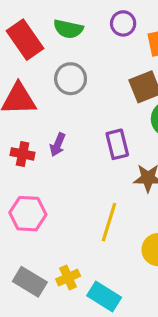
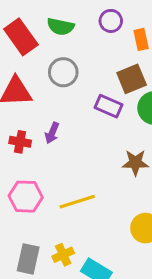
purple rectangle: (117, 144) -> (109, 106), moved, turned -52
yellow line: (109, 222) -> (77, 202), moved, turned 56
gray rectangle: (30, 282) -> (28, 259), turned 72

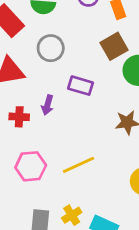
purple rectangle: (109, 106) -> (80, 86), moved

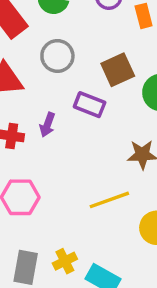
brown square: (114, 46) -> (118, 70), moved
yellow line: (79, 165) -> (109, 200), moved

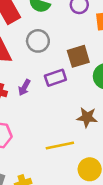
purple rectangle: (90, 105) -> (55, 78), turned -48

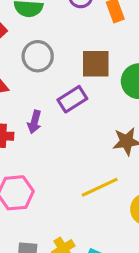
brown square: (78, 56) -> (96, 64), turned 30

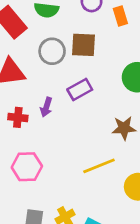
brown square: (96, 64) -> (83, 45), moved

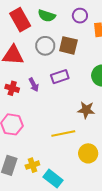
purple arrow: (46, 107) -> (34, 85), turned -56

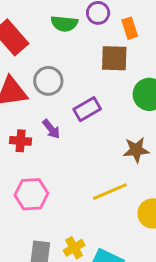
green semicircle: (47, 16) -> (64, 24), moved
brown square: (68, 45) -> (114, 58), moved
gray circle: (45, 46) -> (48, 81), moved

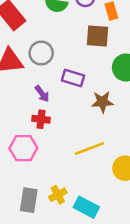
purple rectangle: (87, 109) -> (73, 78), turned 45
red cross: (21, 141) -> (41, 119), moved
brown star: (136, 150) -> (102, 102), moved

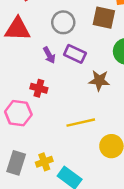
gray circle: (41, 53) -> (63, 22), moved
purple arrow: (42, 94) -> (49, 55), moved

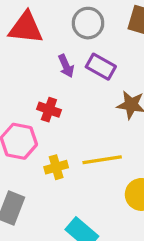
yellow cross: (44, 162) -> (56, 167), moved

